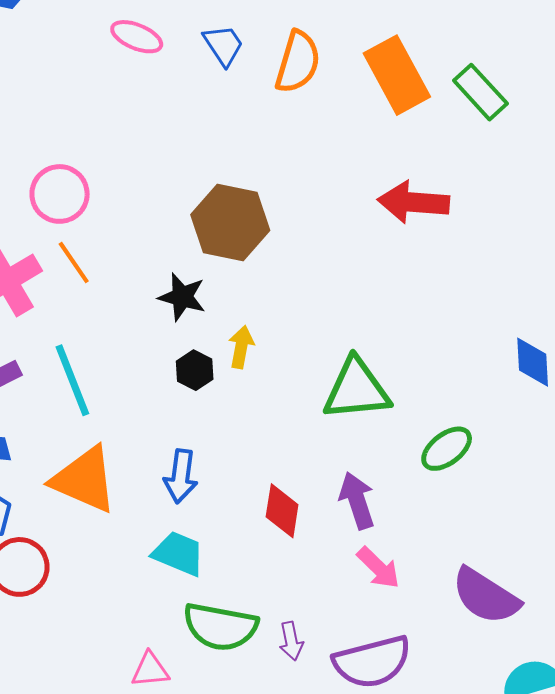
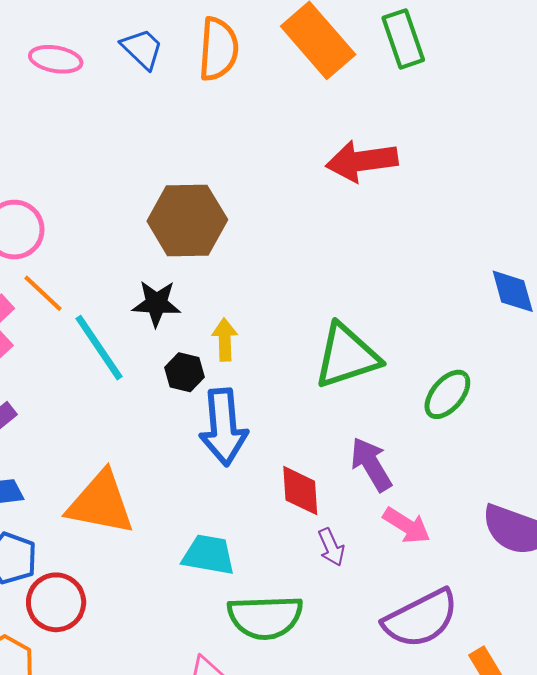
green rectangle: (480, 92) -> (403, 39), turned 36
cyan line: (72, 380) -> (99, 348), moved
blue arrow: (181, 476) -> (223, 427), moved, size x1.4
purple arrow: (291, 641) -> (331, 547), moved

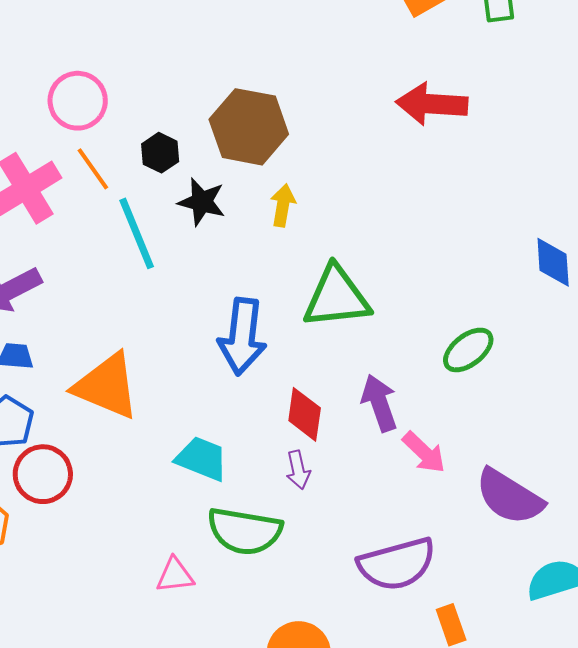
yellow arrow: (225, 340) -> (283, 205), moved
green triangle: (347, 356) -> (336, 297), moved
black hexagon: (184, 372) -> (160, 153), moved
pink arrow: (407, 525) -> (424, 452), moved
purple arrow: (331, 547) -> (298, 470), moved

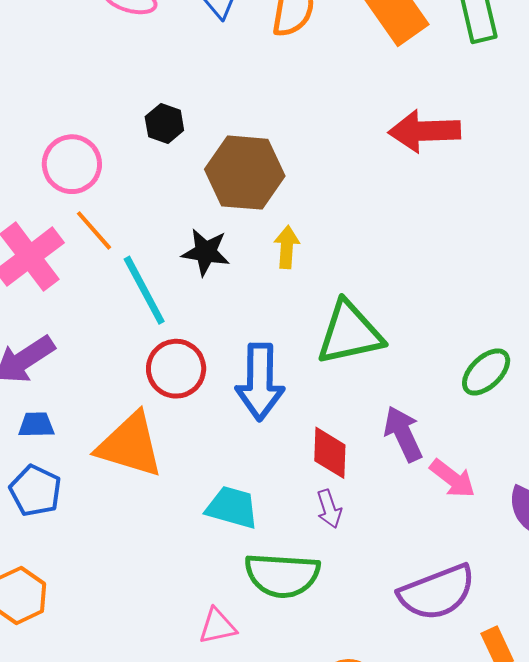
black hexagon: (160, 153) -> (164, 123), moved
red circle: (43, 474) -> (176, 369), moved

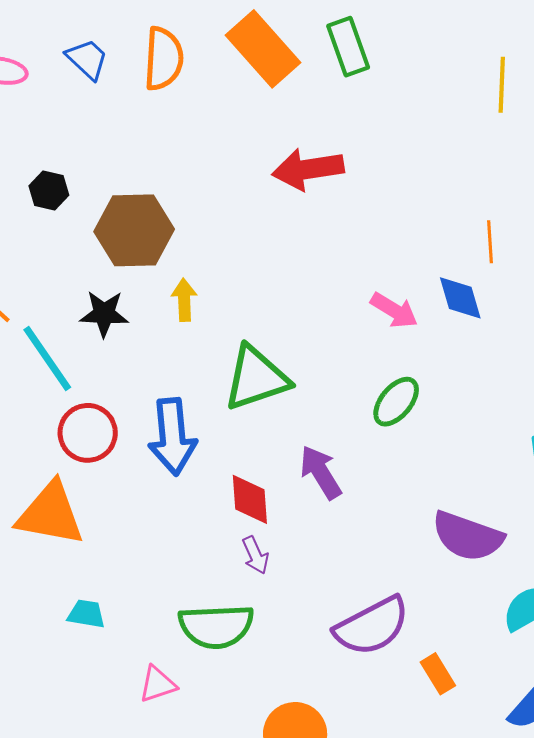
pink arrow: (453, 479) -> (394, 310), moved
cyan trapezoid: (232, 507) -> (86, 614), moved, size x0.7

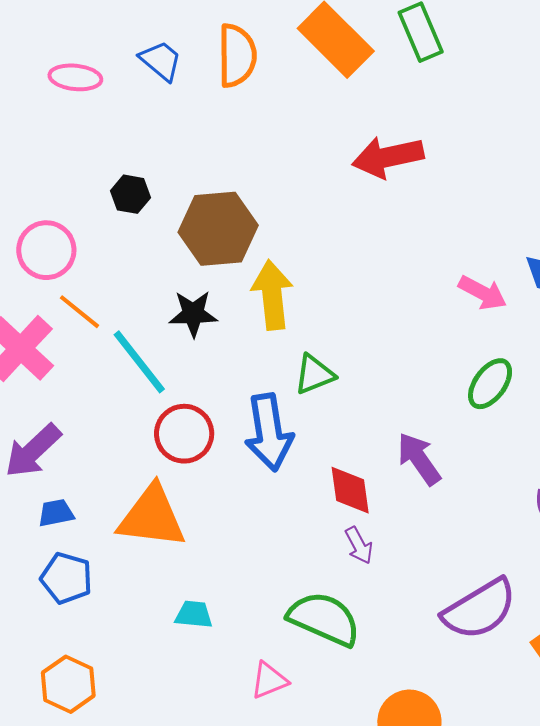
yellow arrow: (184, 300) -> (272, 295), size x1.6
green triangle: (256, 378) -> (314, 374), moved, size x0.6
green semicircle: (216, 626) -> (324, 619), turned -150

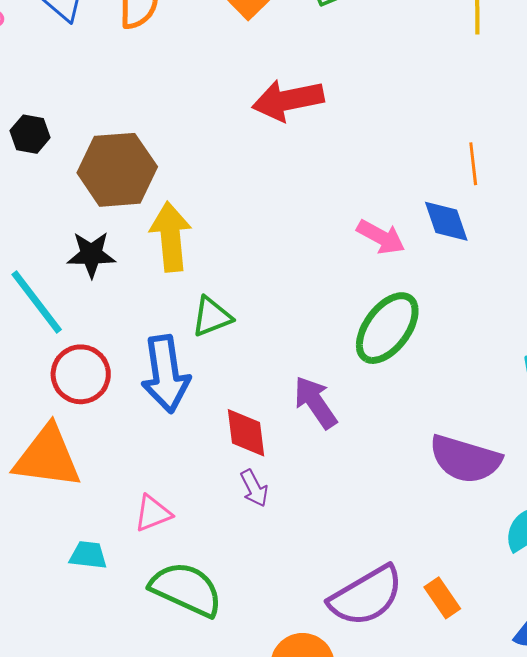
green ellipse: (490, 384) -> (387, 328), size x1.4
purple semicircle: (480, 609) -> (366, 596), moved
green semicircle: (324, 619) -> (186, 589), moved
pink triangle: (269, 680) -> (153, 513), moved

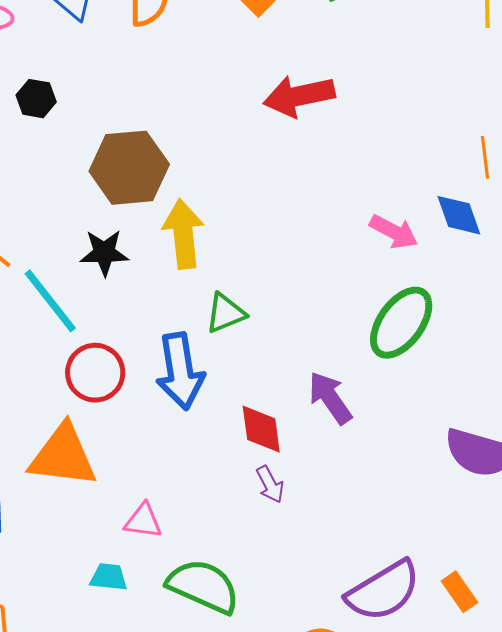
black hexagon: (30, 134) -> (36, 99), moved
pink triangle: (153, 513) -> (143, 521), moved, turned 30
cyan trapezoid: (88, 555) -> (109, 577), moved

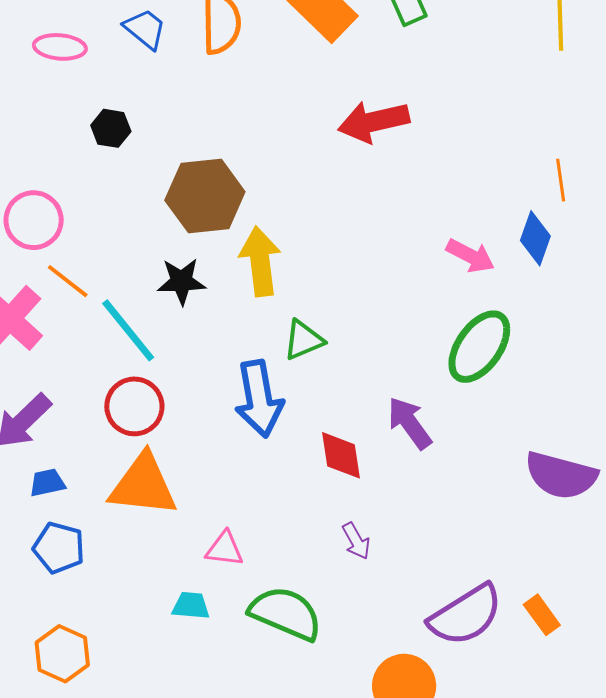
blue diamond: (459, 215) -> (535, 238), turned 40
red circle: (95, 373) -> (134, 406), moved
purple arrow: (270, 484) -> (356, 541), moved

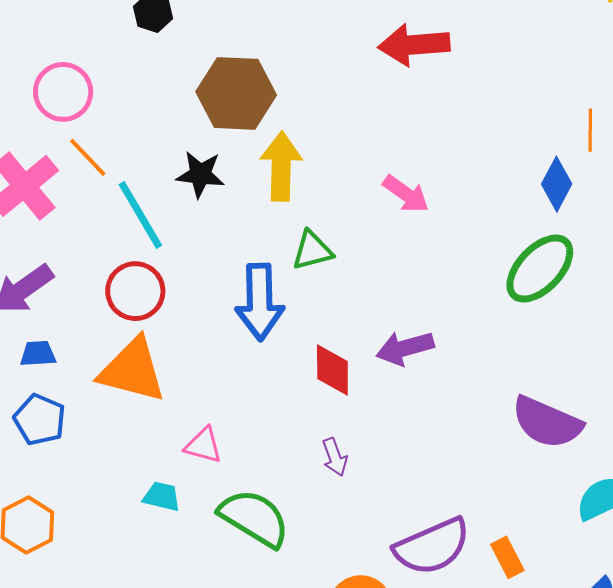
pink arrow: (470, 256) -> (406, 194), moved
green ellipse: (479, 347) -> (540, 269), moved
purple arrow: (409, 423) -> (405, 348), turned -78

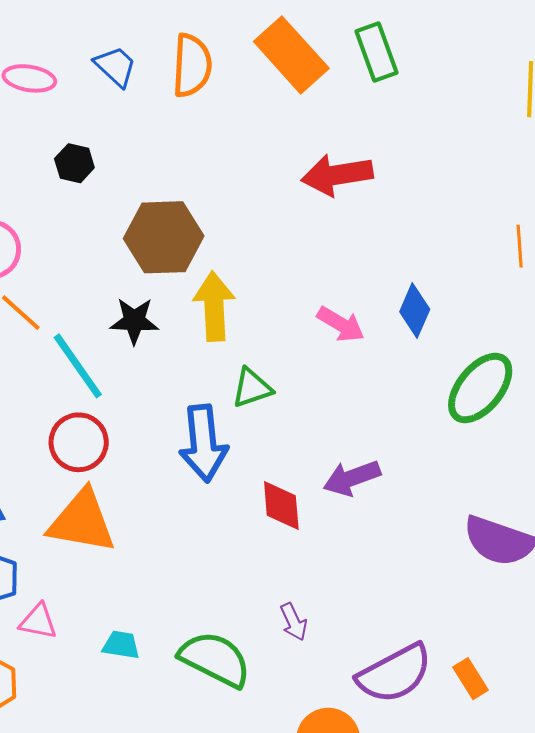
blue diamond: (557, 184) -> (415, 310), moved
pink triangle: (203, 445) -> (38, 621), moved
purple arrow: (335, 457) -> (294, 622), moved

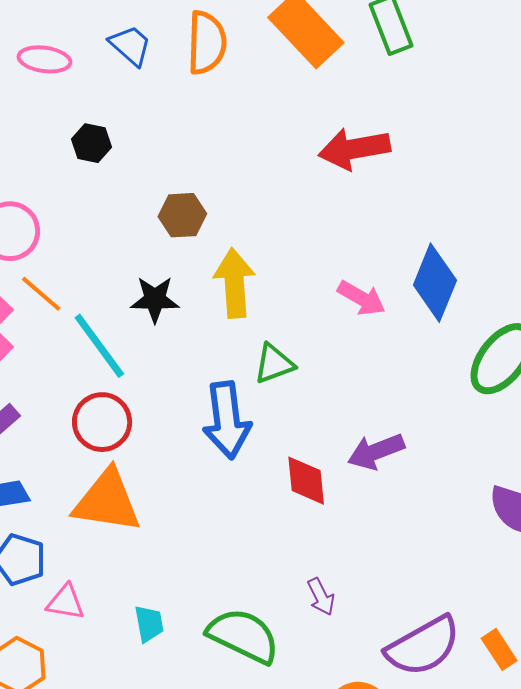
brown hexagon: (164, 237) -> (182, 215), size x0.6
blue diamond: (415, 310) -> (435, 283), size x1.4
cyan trapezoid: (121, 645) -> (149, 624), turned 72

